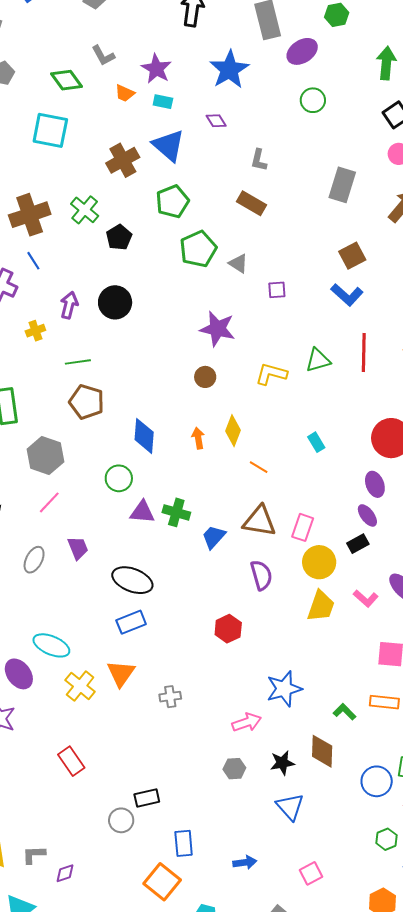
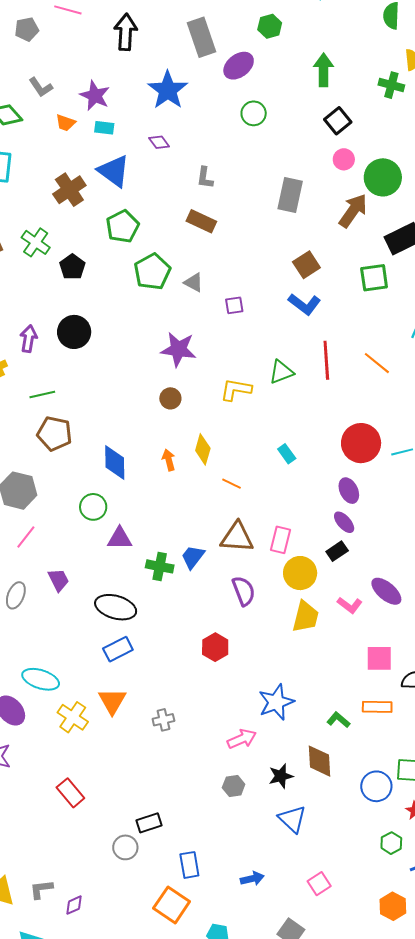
green cross: (176, 512) -> (160, 566), moved

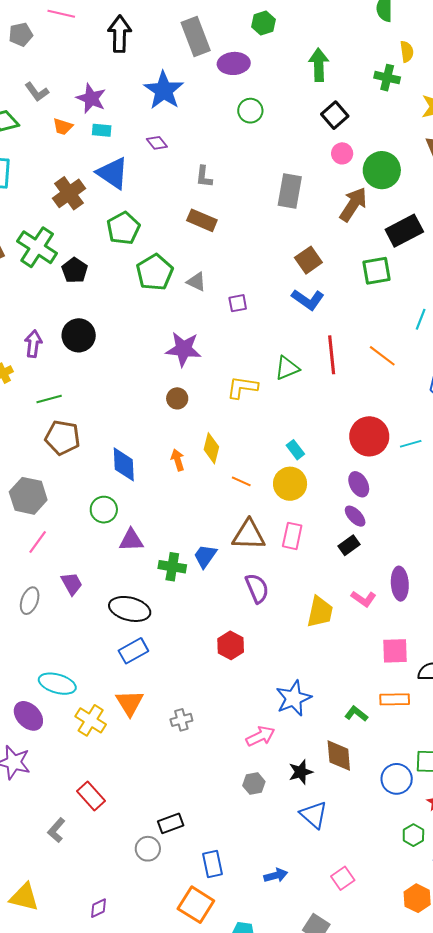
purple ellipse: (239, 66) -> (234, 63), turned 36
green cross: (36, 242) -> (37, 247), size x1.4
yellow circle: (300, 573) -> (290, 484), moved
purple ellipse: (386, 591) -> (400, 584), turned 48
gray L-shape: (41, 889) -> (56, 830), moved, turned -40

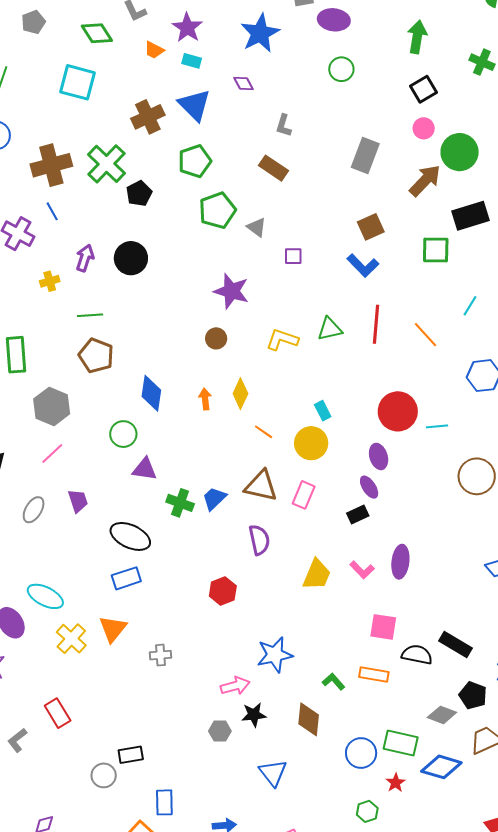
black star: (301, 772) -> (254, 715), moved

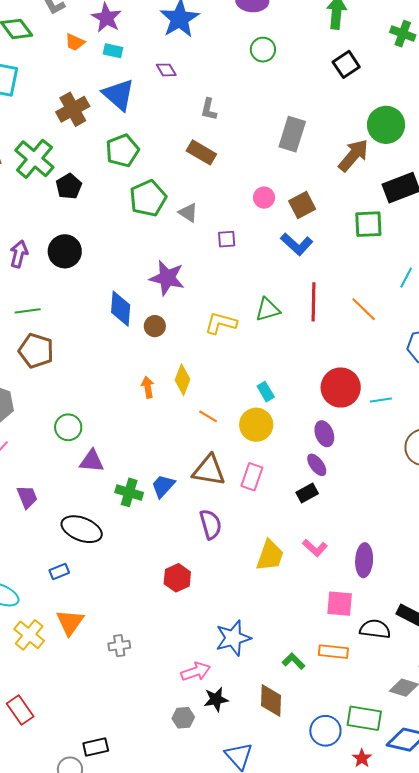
pink circle: (424, 128) -> (264, 198), moved
blue diamond: (151, 393) -> (121, 309), moved
purple ellipse: (400, 562) -> (364, 560), moved
blue rectangle: (126, 578) -> (59, 571), moved, size x0.7

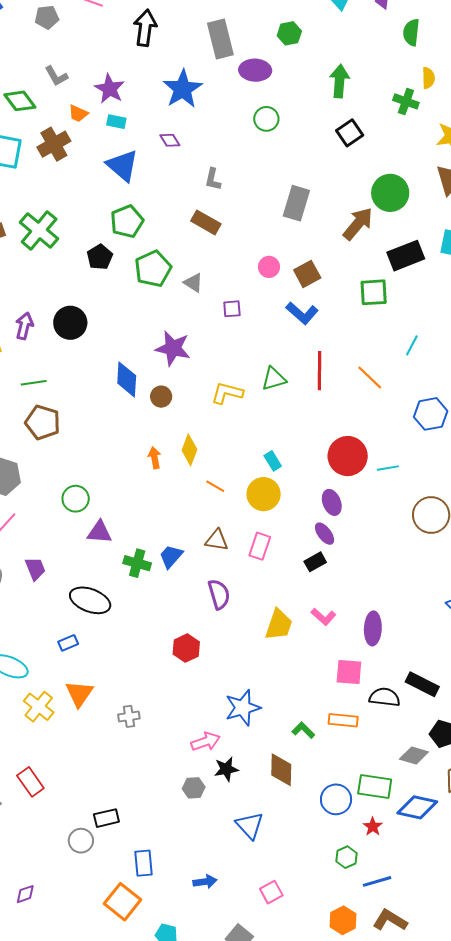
brown cross: (73, 109) -> (54, 144), moved
black pentagon: (69, 186) -> (100, 257), moved
brown triangle: (209, 470) -> (217, 540), size x0.7

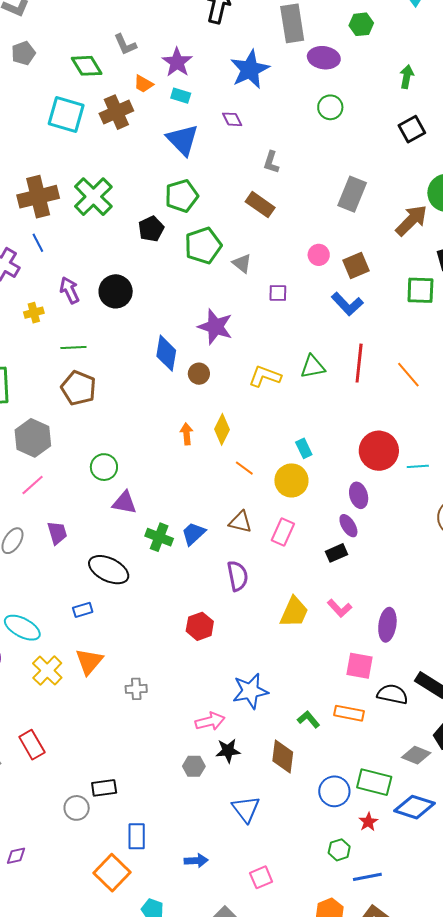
green arrow: (339, 81) -> (407, 77), size x0.7
purple arrow: (24, 326) -> (70, 290), turned -44

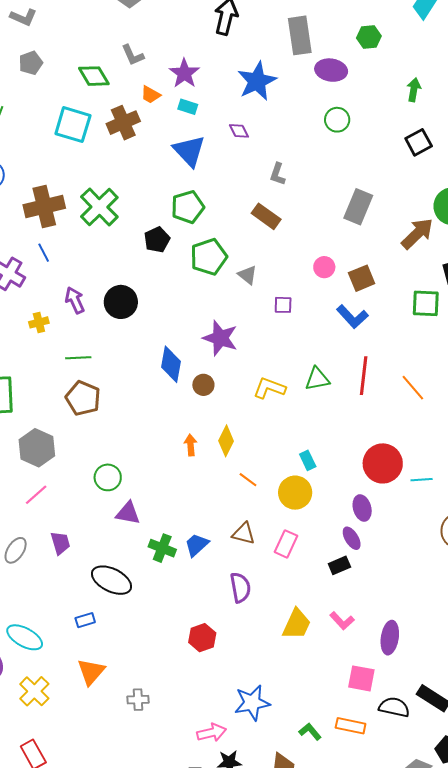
yellow cross: (47, 671) -> (34, 691), moved

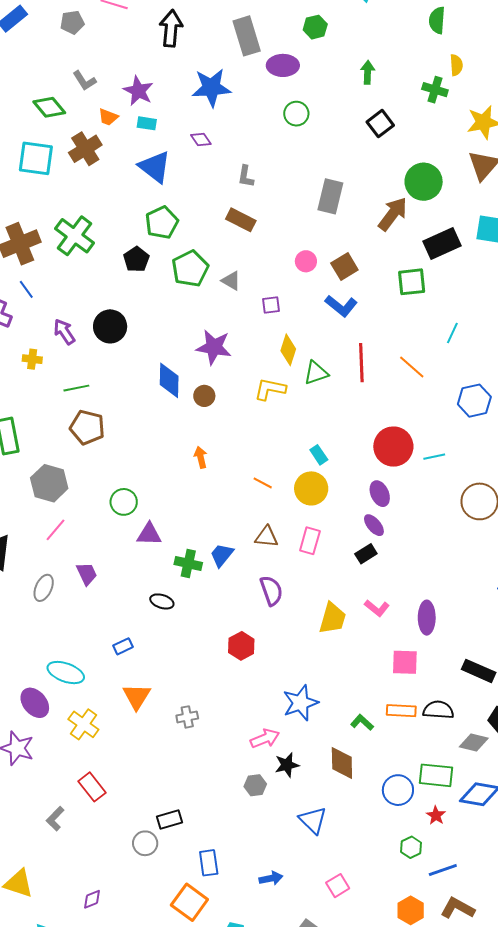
blue star: (257, 81) -> (211, 88), turned 30
yellow cross: (39, 322) -> (32, 359), turned 30
yellow diamond: (226, 441) -> (288, 350), moved
black ellipse: (112, 580) -> (162, 601), moved, size x0.6
black semicircle: (394, 707) -> (438, 710), moved

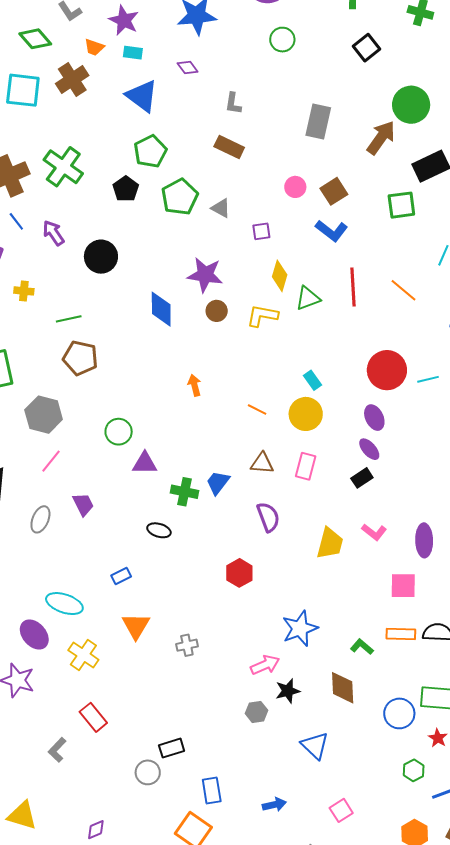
purple arrow: (64, 332) -> (54, 233), moved
brown circle: (204, 396) -> (217, 311), moved

